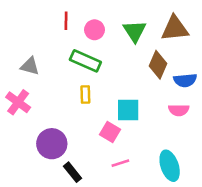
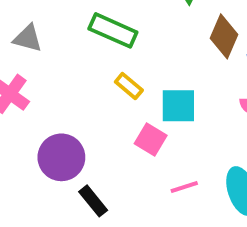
yellow rectangle: (85, 95) -> (129, 86), moved, turned -48
pink line: (120, 163) -> (184, 187), moved

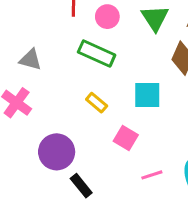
yellow rectangle: (129, 86) -> (97, 103), moved
cyan square: (178, 106) -> (147, 95), moved

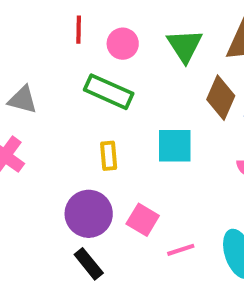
yellow rectangle: (97, 103) -> (109, 156), turned 45
pink square: (126, 138) -> (143, 220), moved
purple circle: (57, 152) -> (89, 214), moved

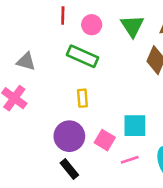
cyan square: (175, 146) -> (135, 126), moved

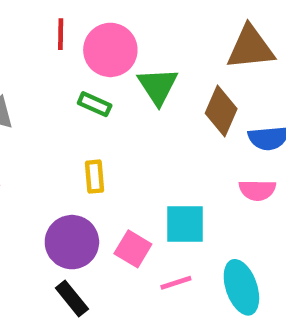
pink circle: (92, 25) -> (110, 50), size x1.5
green triangle: (132, 26) -> (158, 86), moved
green rectangle: (82, 56) -> (95, 104), size x0.6

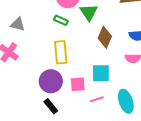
brown diamond: (221, 111) -> (105, 37), moved
yellow rectangle: (95, 177) -> (61, 52), size x1.6
pink square: (133, 249) -> (78, 84), turned -35

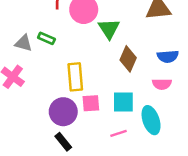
green rectangle: (61, 20) -> (46, 38), moved
pink square: (78, 84) -> (91, 103), moved
cyan ellipse: (126, 101) -> (151, 120), moved

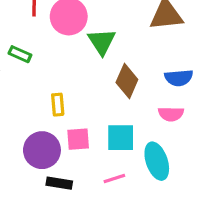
yellow rectangle: (75, 77) -> (58, 105), size x0.6
black rectangle: (63, 142) -> (59, 183), moved, turned -42

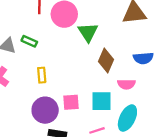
yellow rectangle: (58, 105) -> (42, 75), moved
pink semicircle: (171, 114) -> (126, 84), moved
cyan ellipse: (157, 161) -> (127, 118), turned 45

